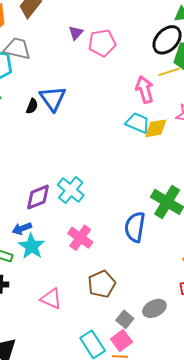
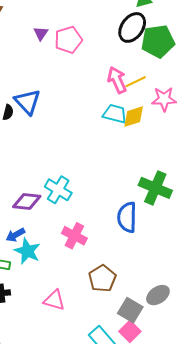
yellow line: (169, 72) -> (136, 82), moved
purple diamond: (38, 197) -> (27, 201), turned 36
gray square: (125, 319) -> (130, 310), size x1.4

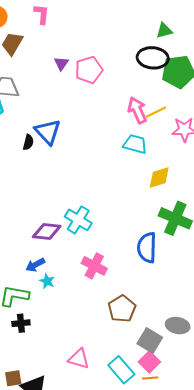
black ellipse: (132, 27) -> (153, 58), turned 60
yellow diamond: (134, 117) -> (159, 178), moved
cyan star: (27, 251) -> (47, 281), size x0.6
gray ellipse: (158, 295) -> (178, 326), turned 45
pink triangle: (54, 300) -> (79, 359), moved

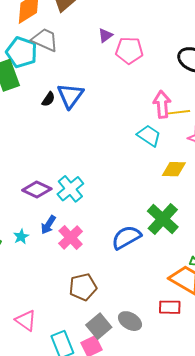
yellow diamond: (159, 178) -> (174, 169), moved
blue semicircle: (147, 248) -> (126, 237), turned 40
blue arrow: (35, 265) -> (48, 225), moved, turned -48

